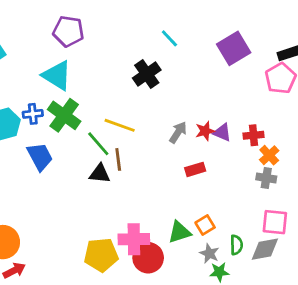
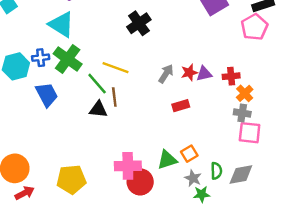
purple triangle: (222, 132) -> (204, 74), turned -35
pink square: (275, 222) -> (250, 133), moved
yellow pentagon: (101, 255) -> (71, 179), moved

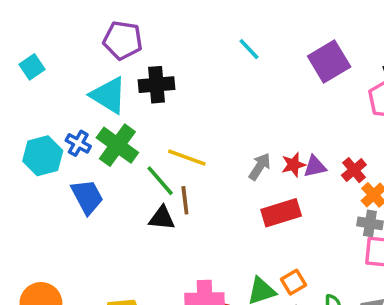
black cross: (139, 23) -> (157, 85), moved, turned 30
blue cross: (41, 58) -> (78, 143), turned 35
red cross: (231, 76) -> (354, 170), turned -35
red rectangle: (181, 106) -> (281, 213), size x1.5

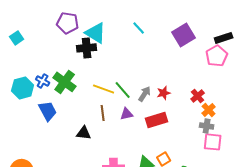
cyan triangle: (109, 95) -> (96, 33), moved
purple triangle: (315, 166) -> (127, 114), moved
green line: (160, 181) -> (123, 90), moved
black triangle: (162, 218) -> (84, 133), moved

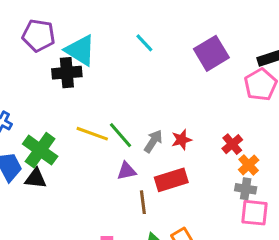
green cross: (65, 82) -> (40, 150), moved
brown line: (103, 113) -> (143, 202), moved
black triangle: (84, 133) -> (36, 178), moved

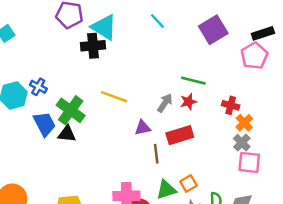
green line: (121, 135) -> (193, 81), moved, turned -35
red cross: (232, 144) -> (231, 105), turned -35
gray cross: (246, 189) -> (242, 143), turned 35

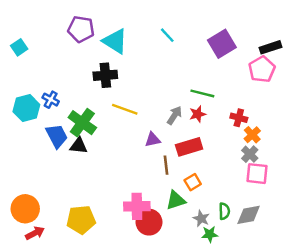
black cross: (93, 46) -> (105, 75), moved
orange square: (188, 184) -> (193, 182), moved

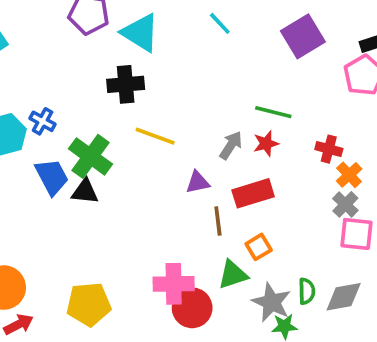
gray star: (201, 218) -> (272, 302), size x1.5

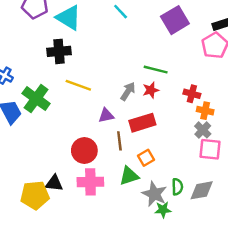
orange cross: (349, 175) -> (205, 111), turned -35
black triangle: (85, 191) -> (54, 183), moved
red circle: (192, 308) -> (84, 151), moved

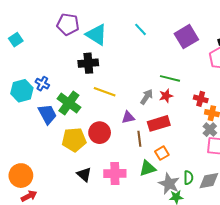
red circle: (84, 151) -> (100, 133), moved
black triangle: (54, 183) -> (84, 175), turned 35
yellow pentagon: (35, 195) -> (74, 140), moved

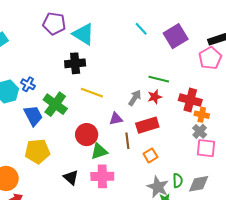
cyan line: (140, 29) -> (141, 29), moved
red cross: (201, 99) -> (190, 100), size x1.5
yellow pentagon: (74, 140) -> (37, 151), moved
green triangle: (148, 168) -> (99, 151), moved

